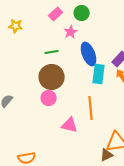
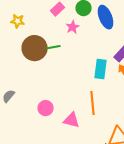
blue ellipse: (89, 54) -> (106, 17), moved
brown circle: (52, 77) -> (35, 48), moved
pink circle: (49, 98) -> (46, 108), moved

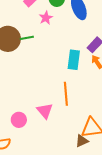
pink circle: (46, 108) -> (19, 120), moved
pink triangle: (72, 120) -> (45, 111), turned 36

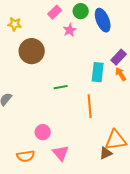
green line: (27, 38) -> (61, 87), moved
pink triangle: (45, 111) -> (61, 153), moved

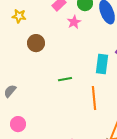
brown circle: (32, 51) -> (36, 43), size x0.7
pink circle: (43, 132) -> (18, 124), moved

